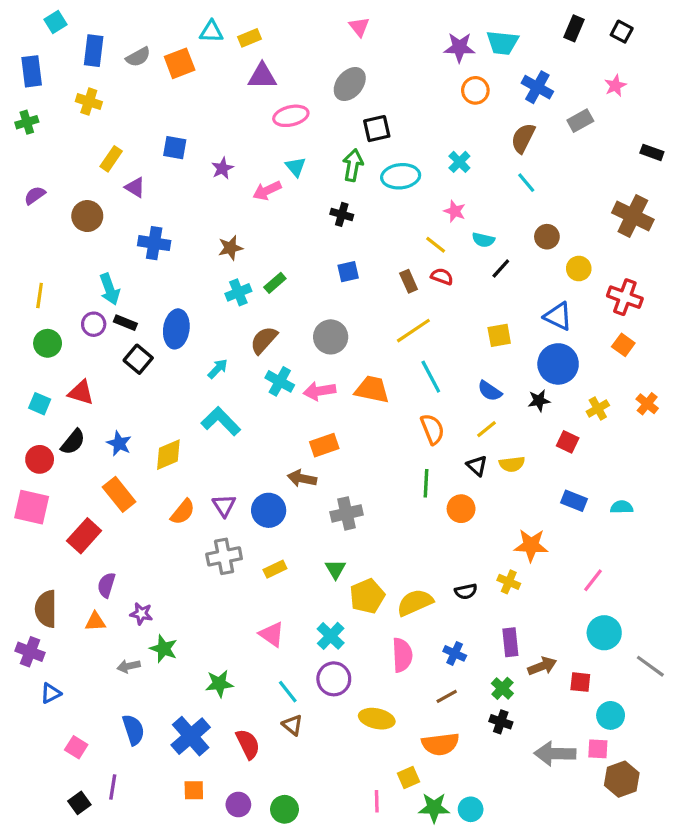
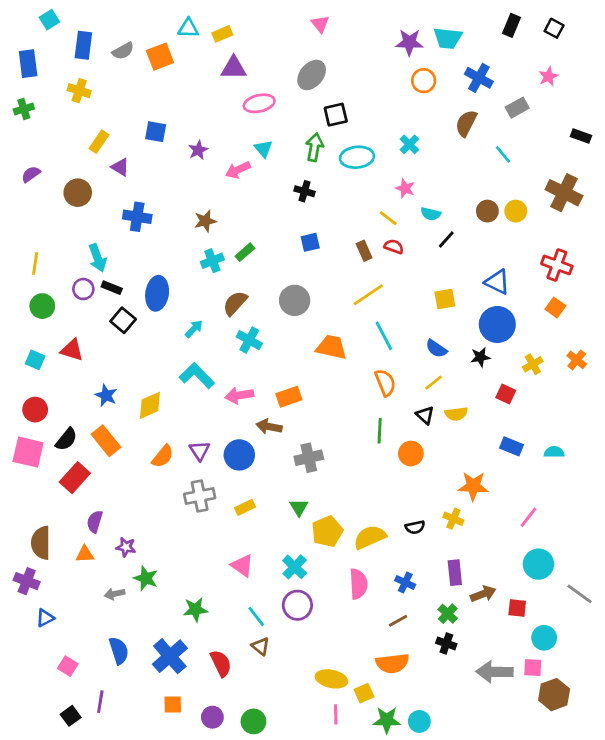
cyan line: (526, 183) -> (503, 154), moved
yellow circle: (579, 269) -> (516, 211), moved
pink arrow: (319, 391) -> (239, 395), moved
black semicircle: (73, 442) -> (66, 439), moved
yellow ellipse: (377, 719) -> (331, 679), moved

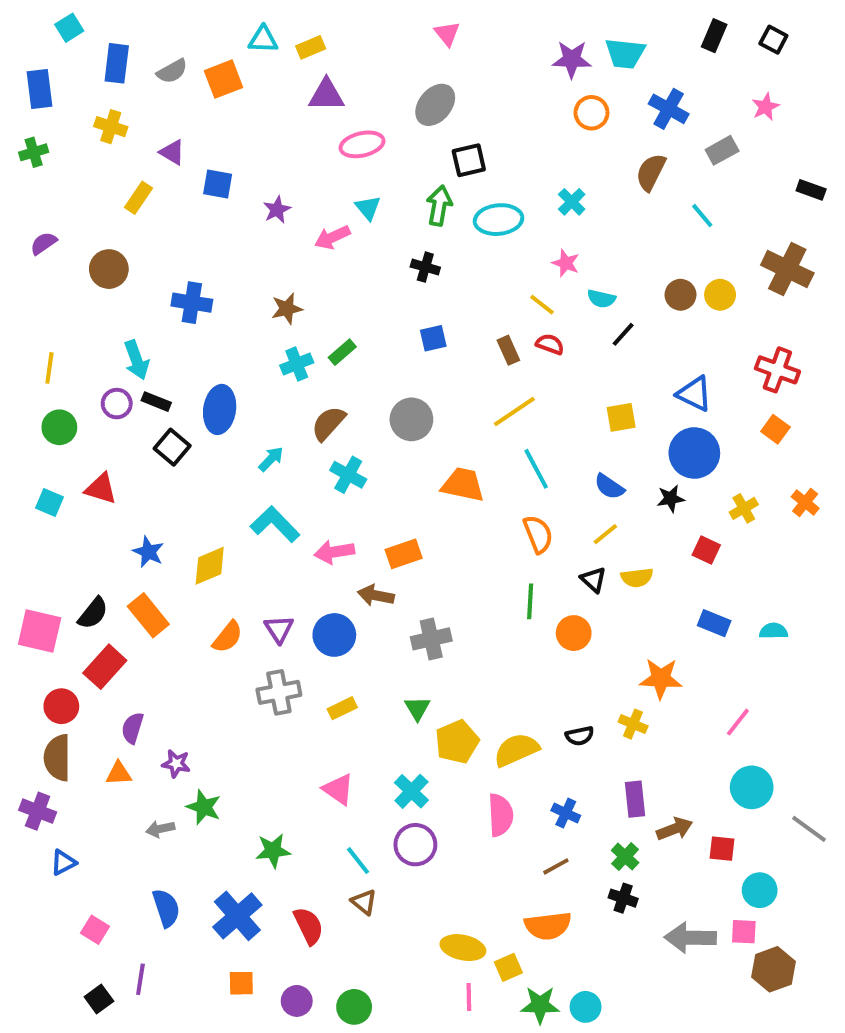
purple triangle: (120, 167) -> (172, 152), moved
red circle: (35, 410) -> (61, 706), moved

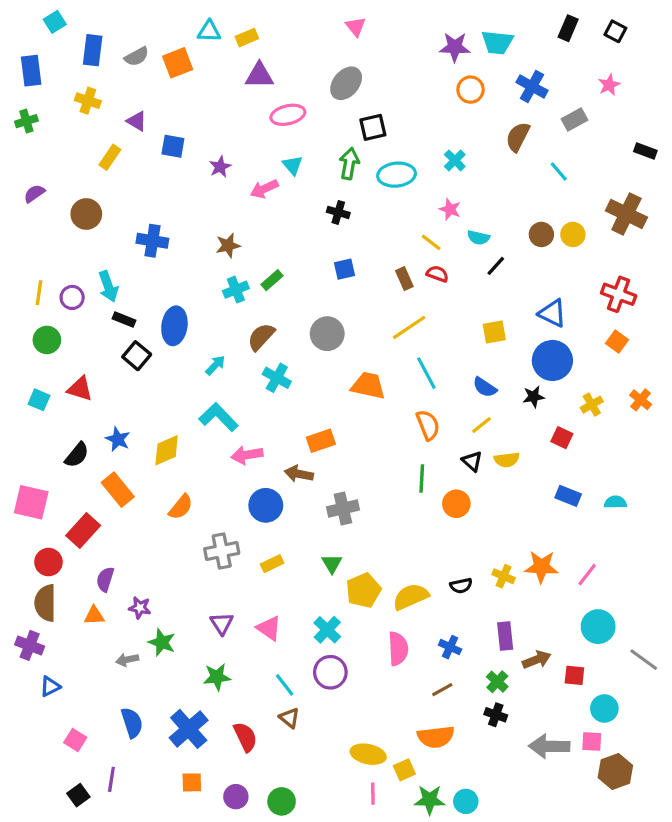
purple circle: (117, 404) -> (72, 297), moved
pink arrow: (334, 552) -> (247, 455), moved
black semicircle: (93, 613) -> (77, 455), moved
purple triangle: (279, 629) -> (222, 623), moved
orange star: (661, 679) -> (541, 567), moved

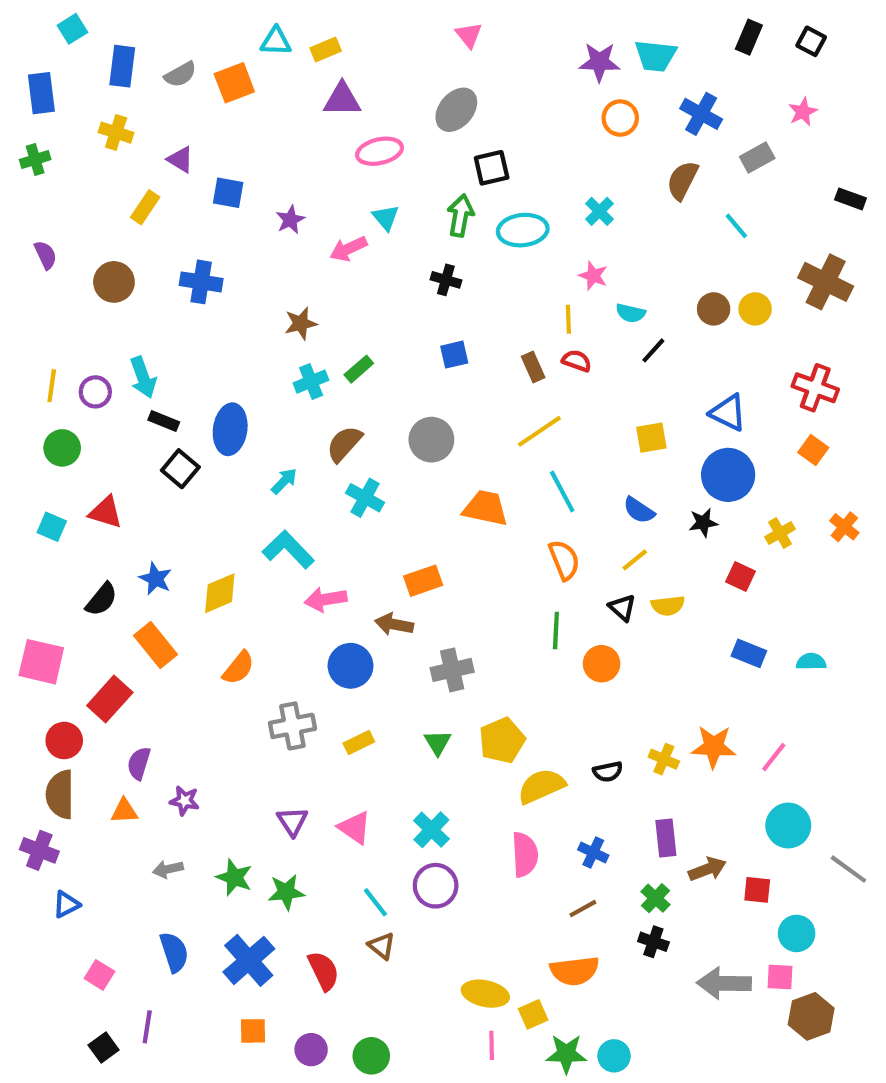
purple semicircle: (34, 194) -> (46, 255), turned 100
blue cross: (152, 241) -> (201, 282), moved
yellow line: (431, 242) -> (568, 319), turned 50
yellow pentagon: (363, 590) -> (502, 740), moved
green star: (162, 642) -> (234, 877), moved

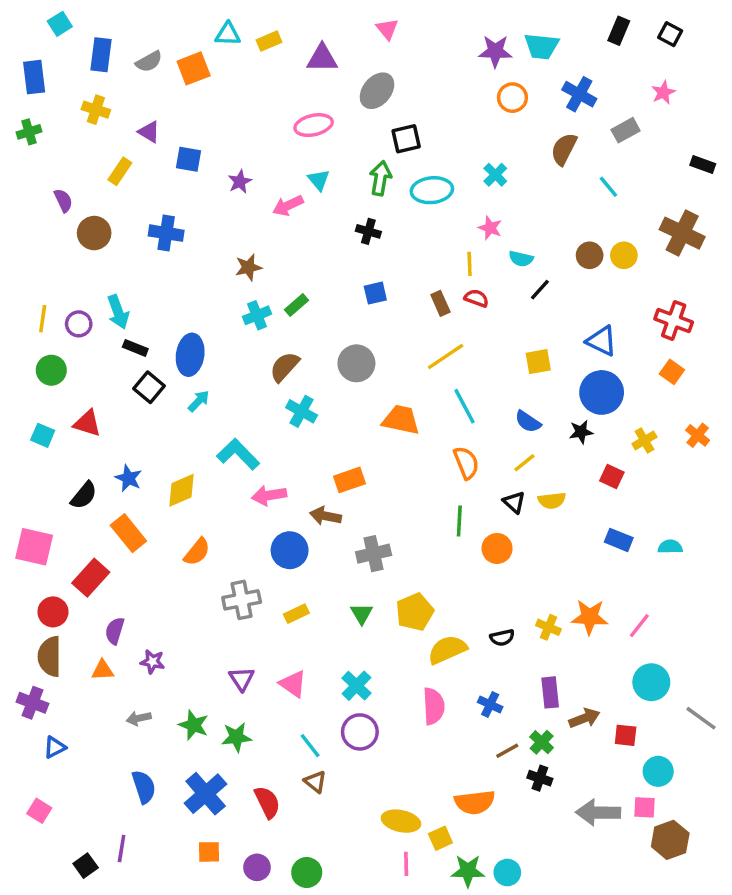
purple triangle: (342, 99) -> (322, 58), moved
purple semicircle: (46, 255) -> (63, 200), moved
cyan arrow: (284, 481) -> (199, 401), moved
brown line: (583, 909) -> (507, 751), moved
pink square: (99, 975) -> (39, 811), moved

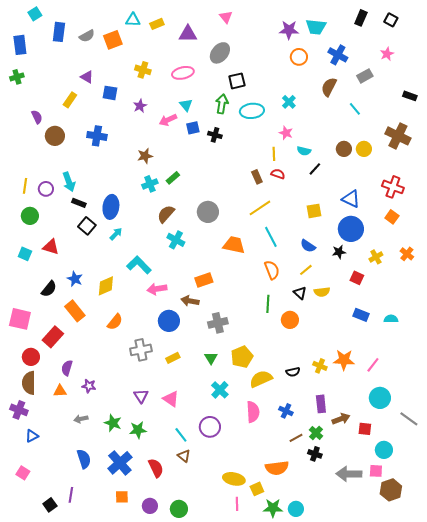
yellow cross: (96, 110) -> (143, 70), moved
blue square: (375, 293) -> (193, 128), moved
cyan cross: (356, 686) -> (220, 390), moved

